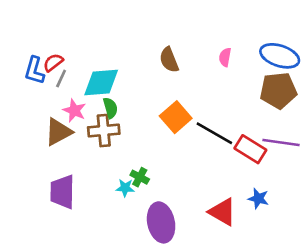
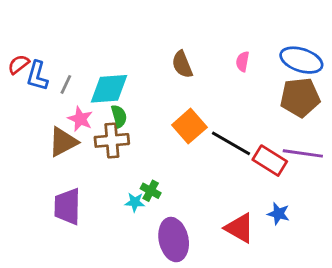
red semicircle: (53, 63) -> (19, 64), moved

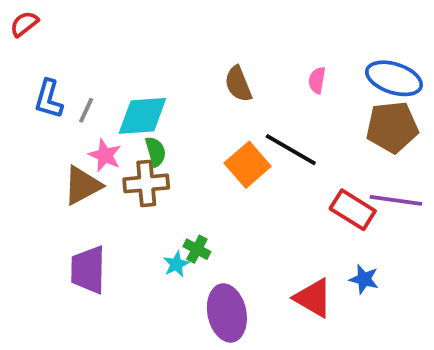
red semicircle: (19, 64) -> (24, 24), moved
black line: (231, 143) -> (291, 150), moved
cyan star: (135, 202) -> (176, 264), turned -30

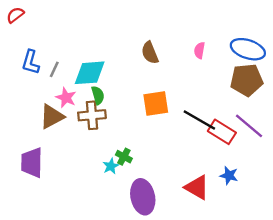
black line: (291, 150) -> (199, 120), moved
orange square: (248, 165) -> (156, 104), turned 32
purple line: (396, 200) -> (249, 126), turned 32
purple trapezoid: (88, 270) -> (32, 163), moved

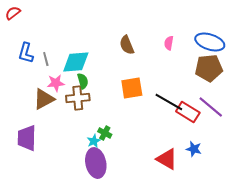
gray line: (54, 69) -> (46, 59), turned -40
pink star: (66, 98) -> (56, 83), turned -30
purple ellipse: (143, 197) -> (96, 163), moved

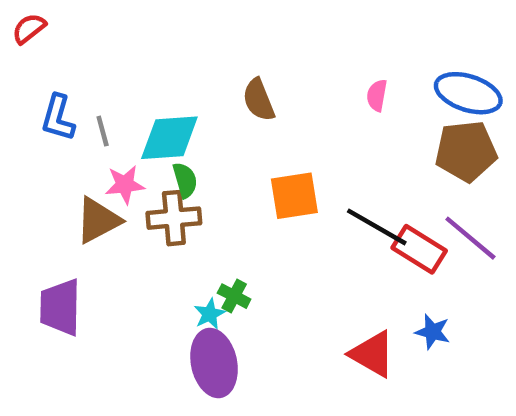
brown semicircle: (127, 45) -> (259, 100), moved

